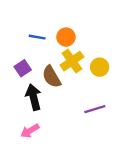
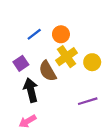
blue line: (37, 37) -> (34, 34), turned -48

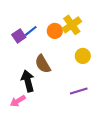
yellow cross: (67, 57) -> (72, 25), moved
purple square: (21, 63) -> (19, 36), moved
pink arrow: (27, 121) -> (18, 101), moved

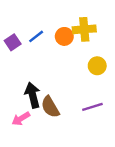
yellow cross: (72, 25) -> (84, 29), turned 30
purple square: (19, 36) -> (13, 42), moved
brown semicircle: (43, 64) -> (50, 107), moved

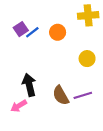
yellow cross: (84, 29) -> (88, 15), moved
purple square: (13, 42) -> (21, 29), moved
brown semicircle: (50, 107) -> (61, 95), moved

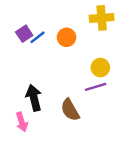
purple line: (83, 95) -> (96, 87), moved
pink arrow: (19, 106) -> (22, 122), turned -77

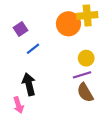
blue line: (37, 37) -> (33, 49), moved
orange circle: (66, 37) -> (68, 24), moved, size x1.5
brown semicircle: (70, 110) -> (85, 93), moved

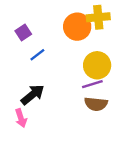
yellow circle: (86, 58) -> (97, 65), size x1.5
black arrow: (29, 84) -> (33, 95), turned 65
brown semicircle: (85, 93) -> (96, 104), turned -54

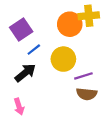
purple square: (23, 32) -> (21, 29), size x1.5
yellow circle: (97, 65) -> (63, 59), moved
black arrow: (33, 95) -> (25, 73), moved

